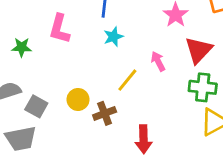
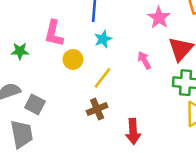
yellow line: (127, 80) -> (103, 78), moved
yellow circle: (78, 99) -> (73, 59), moved
gray trapezoid: (21, 139) -> (22, 134), turned -88

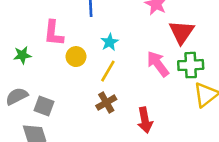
cyan star: (103, 39) -> (110, 42), moved
pink arrow: (144, 60) -> (158, 64), moved, size x1.5

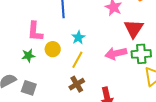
green star: (22, 55) -> (28, 56), moved
pink arrow: (158, 64) -> (116, 53), turned -65

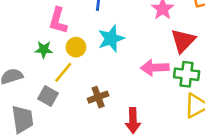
cyan star: (78, 37) -> (111, 39), size x1.5
yellow line: (77, 60) -> (63, 72), moved
gray square: (29, 88) -> (48, 96), moved

